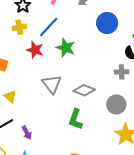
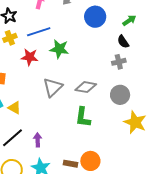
blue line: (49, 27) -> (39, 32), turned 40
gray triangle: (52, 84) -> (53, 87), turned 35
purple arrow: (27, 133) -> (38, 140), turned -144

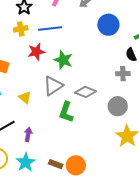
green star: (59, 49) -> (63, 60), moved
red star: (30, 57) -> (36, 52), turned -30
yellow triangle: (14, 108) -> (25, 97), moved
green L-shape: (83, 117) -> (66, 112), moved

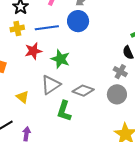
blue circle: (108, 25) -> (78, 21), moved
gray cross: (123, 74) -> (120, 72), turned 32
gray circle: (118, 106) -> (117, 94), moved

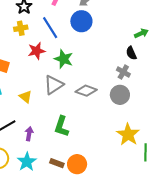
blue line: (47, 28) -> (50, 28), turned 65
green L-shape: (64, 111) -> (62, 126), moved

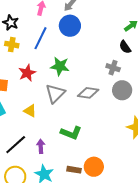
yellow cross: (21, 28) -> (12, 45), turned 32
blue line: (50, 28) -> (40, 38), turned 70
red star: (37, 51) -> (27, 73), moved
gray cross: (123, 72) -> (113, 68), moved
green L-shape: (62, 126) -> (71, 133), turned -75

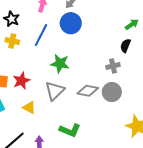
black semicircle: (125, 47) -> (125, 46), turned 56
gray cross: (113, 68) -> (113, 66), turned -32
red star: (27, 73) -> (21, 81), moved
gray circle: (122, 90) -> (112, 92), moved

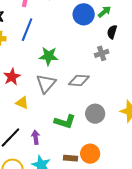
blue circle: (71, 23) -> (84, 14), moved
green arrow: (132, 24) -> (104, 12), moved
gray circle: (112, 92) -> (95, 114), moved

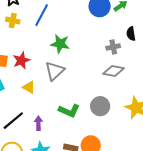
black semicircle: (112, 32) -> (131, 34), moved, turned -32
gray diamond: (79, 80) -> (114, 71), moved

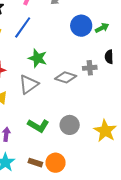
gray diamond: (114, 71) -> (66, 77), moved

